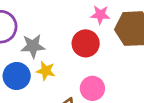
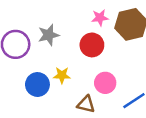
gray star: (33, 46) -> (49, 35), moved

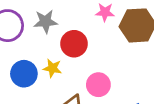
red circle: (92, 45) -> (74, 44), moved

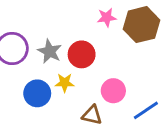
gray star: (45, 22) -> (50, 51), moved, turned -30

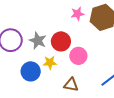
pink circle: (113, 91) -> (78, 56), moved

